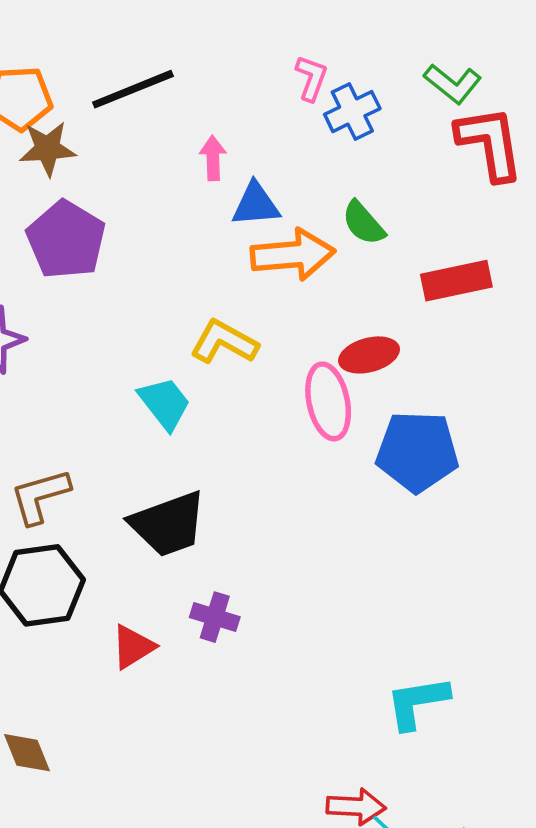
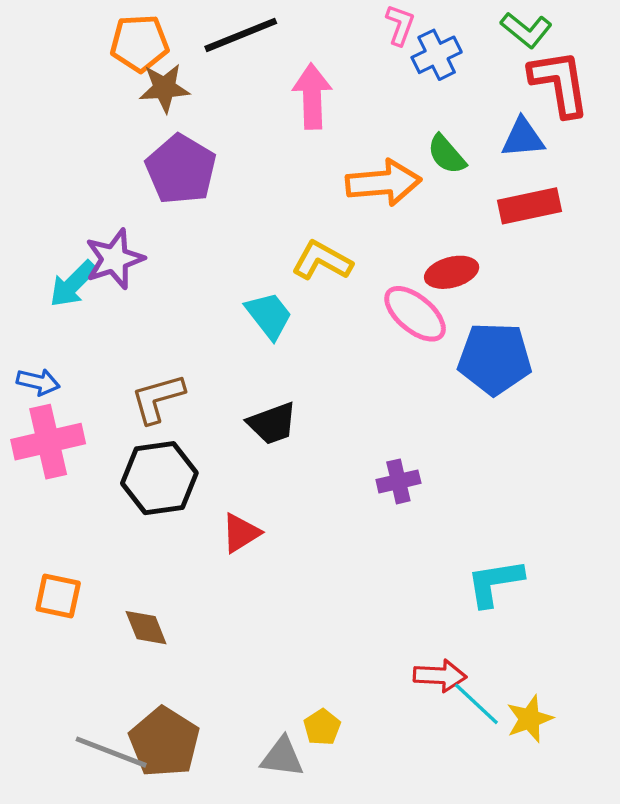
pink arrow: (213, 158) -> (312, 96), size x1.6
blue triangle: (256, 204) -> (523, 138), moved
pink ellipse: (328, 401) -> (415, 314), turned -38
black trapezoid: (168, 524) -> (272, 423), size x0.7
purple cross: (215, 617) -> (398, 481), moved, turned -30

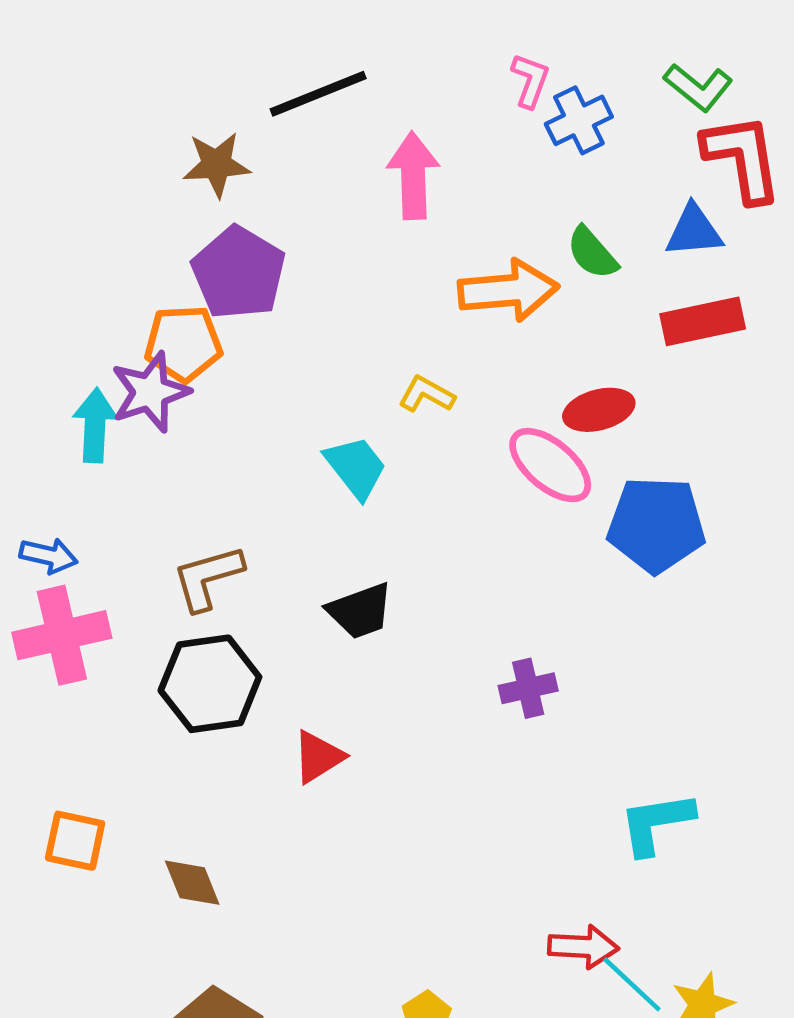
orange pentagon: (139, 43) -> (183, 344), moved
yellow L-shape: (322, 261) -> (426, 394), size x0.7
cyan arrow: (73, 284) -> (95, 425), turned 138

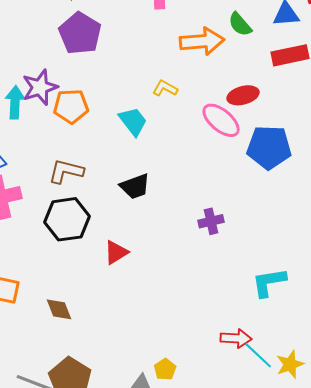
orange pentagon: (183, 344) -> (71, 106), moved
brown L-shape: (208, 578) -> (66, 171), turned 30

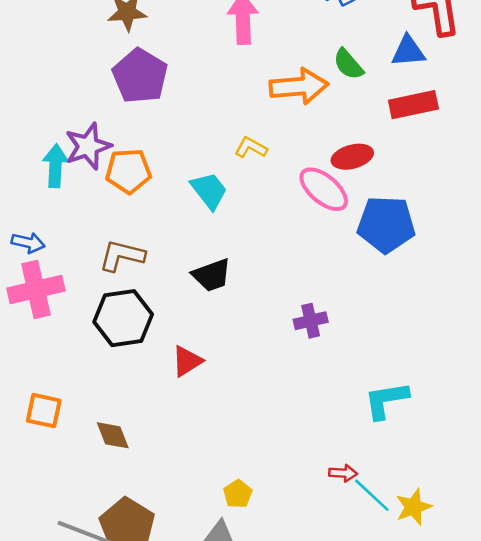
red arrow: (236, 338) -> (343, 473), size x0.7
yellow pentagon: (165, 369) -> (238, 494), moved

